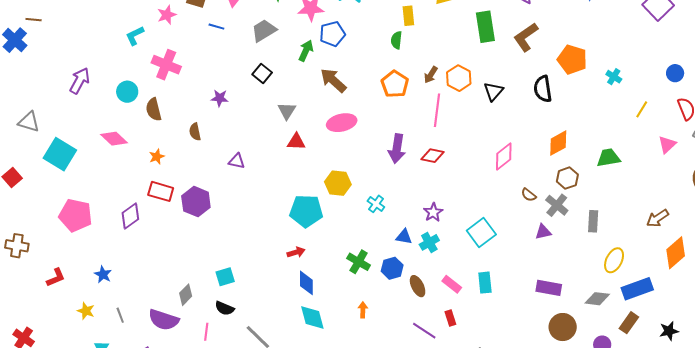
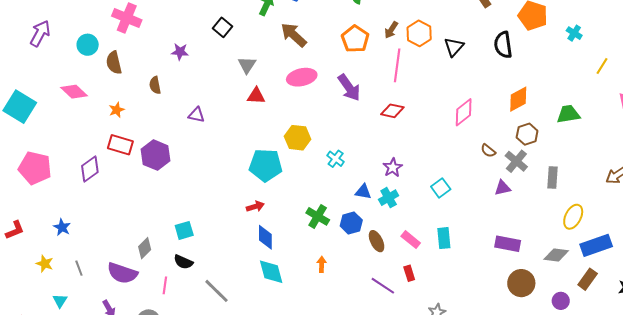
purple arrow: (397, 149) -> (349, 88), moved, turned -44
cyan square: (481, 232) -> (441, 188), size x0.7

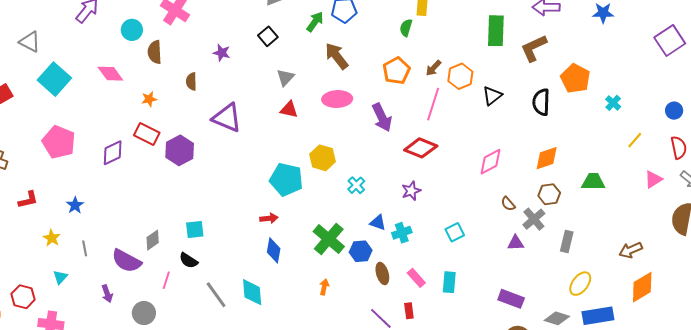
red diamond: (392, 111) -> (421, 148), size x1.4
purple triangle: (196, 115) -> (227, 118), size x1.8
purple star: (393, 168) -> (411, 191), moved
green cross: (318, 216) -> (329, 239), size x1.4
cyan diamond: (271, 272) -> (252, 292), moved

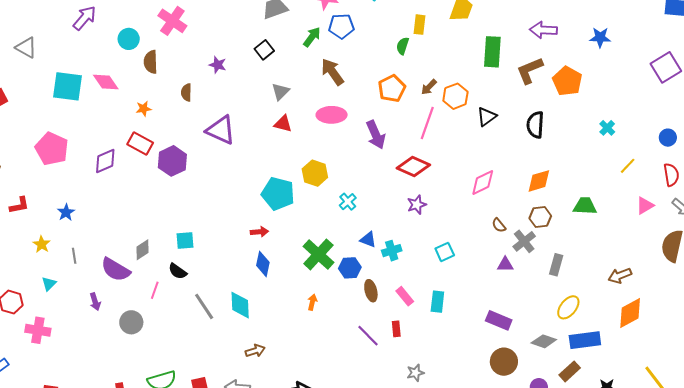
cyan square: (54, 79) -> (68, 86), moved, turned -36
orange pentagon: (575, 79) -> (567, 81), moved
purple star: (411, 191) -> (417, 205), moved

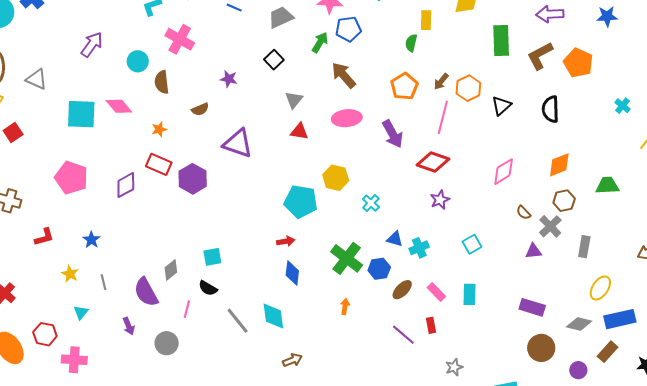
brown semicircle: (186, 92) -> (200, 109), turned -108
purple semicircle: (116, 270) -> (146, 292), turned 36
brown ellipse: (371, 291) -> (402, 290), turned 65

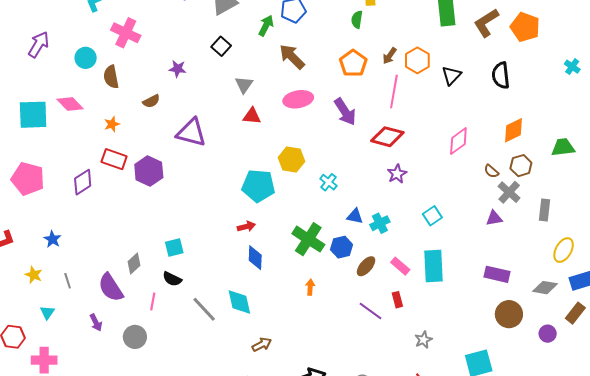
brown semicircle: (524, 213) -> (491, 171), moved
cyan rectangle: (470, 294) -> (434, 266), size x1.5

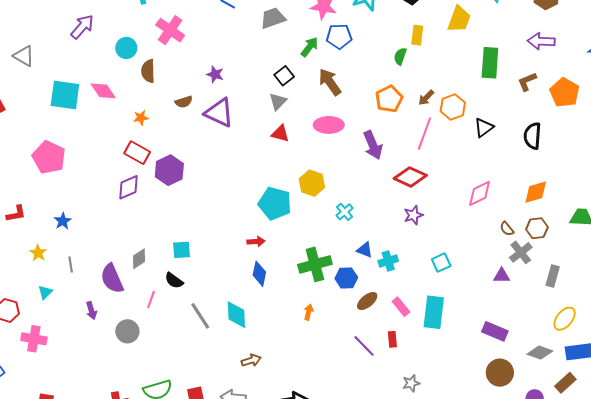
brown L-shape: (486, 23) -> (527, 82), size x0.7
black square: (221, 46) -> (284, 76), moved
purple triangle: (191, 133) -> (219, 113), moved
purple diamond: (83, 182) -> (128, 187), moved
green cross: (308, 239) -> (315, 264), turned 32

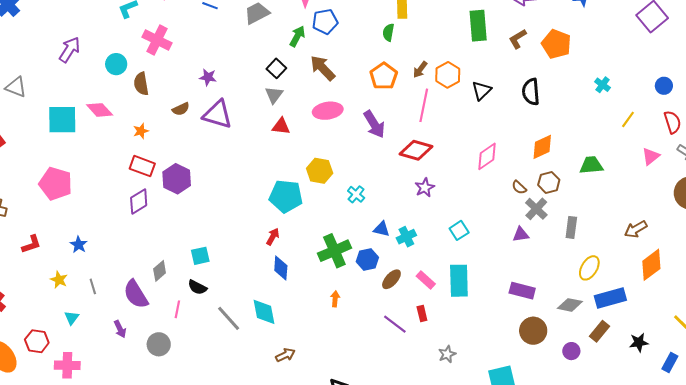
red arrow: (256, 242) -> (273, 237), turned -48

